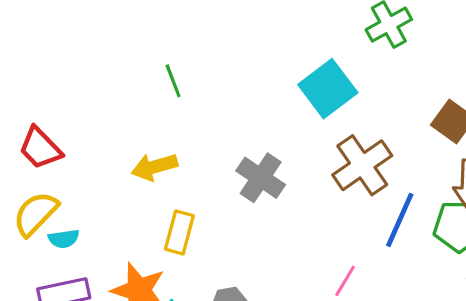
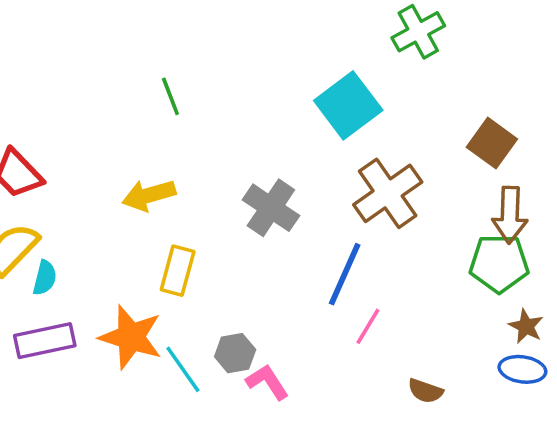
blue line: (400, 220) -> (345, 274), moved
cyan semicircle: (64, 239) -> (45, 278), turned -68

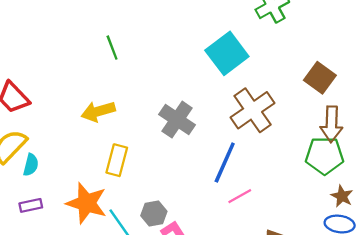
pink line: (368, 326) -> (240, 196), turned 30
purple rectangle: (45, 341) -> (31, 205), size x0.6

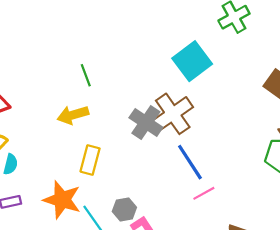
green line: (112, 48) -> (86, 75), moved
brown cross: (253, 110) -> (173, 114), moved
blue line: (225, 162) -> (190, 162), turned -57

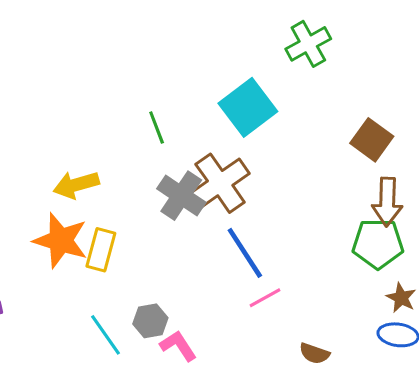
green line: (86, 75) -> (157, 127), moved
orange star: (62, 200) -> (61, 240), moved

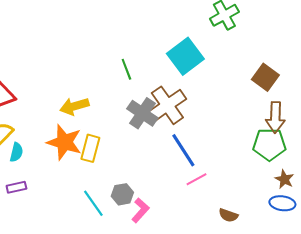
pink L-shape: (178, 346) -> (140, 210), turned 75

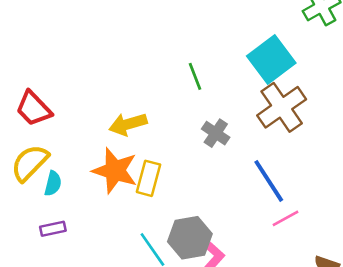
brown cross: (167, 105) -> (282, 107), moved
gray cross: (142, 113) -> (216, 133), size x0.7
gray hexagon: (122, 194) -> (190, 238), size x1.5

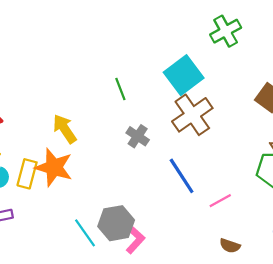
yellow arrow: (128, 124) -> (65, 129), turned 72
yellow rectangle: (149, 178) -> (27, 174), moved
pink line: (285, 218) -> (220, 201), moved

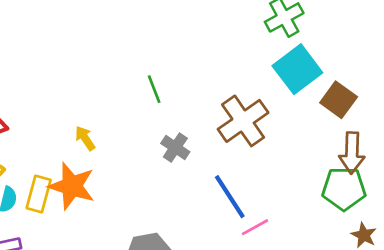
cyan square: (184, 75) -> (297, 69), moved
yellow arrow: (65, 129) -> (85, 138), size x0.7
pink line: (220, 201) -> (255, 227), moved

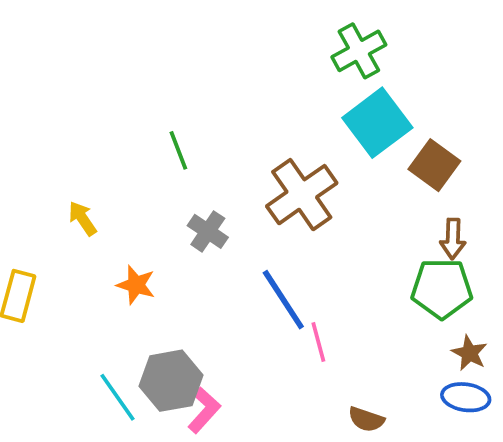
brown arrow: (352, 153) -> (453, 239), size x0.7
orange star: (72, 186) -> (136, 285), moved, size x0.6
pink line: (255, 227) -> (318, 342), turned -76

